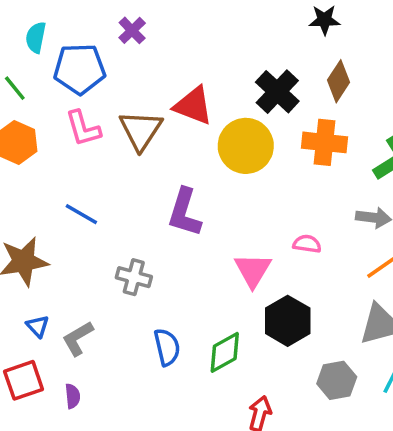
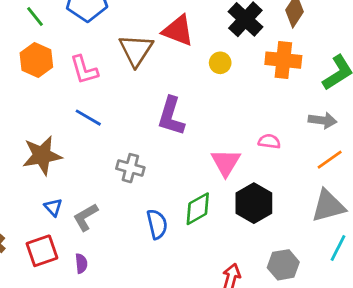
pink L-shape: (83, 128) -> (84, 70), moved
yellow circle: (246, 146) -> (220, 63), size x0.5
green diamond: (225, 352) -> (198, 209), moved
gray hexagon: (337, 380) -> (283, 265), moved

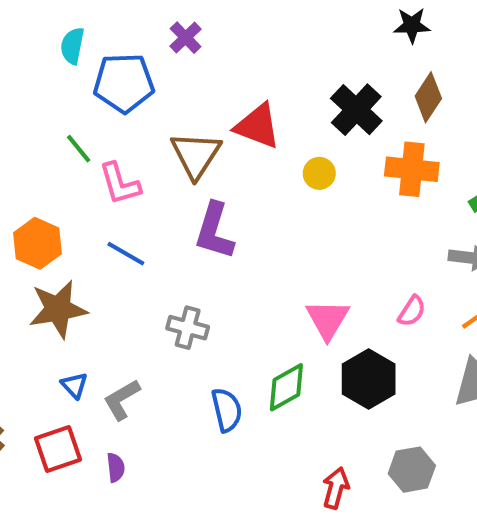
green line: (35, 17) -> (79, 149), moved
orange hexagon: (36, 60) -> (37, 243), moved
purple L-shape: (171, 116) -> (214, 231), moved
pink semicircle: (269, 141) -> (412, 311), moved, turned 115

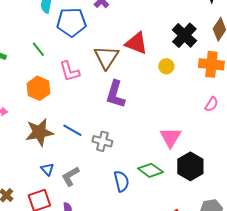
green line: (79, 149) -> (38, 49), moved
orange hexagon: (37, 243) -> (38, 88), moved
blue line: (126, 254) -> (72, 130), moved
pink semicircle: (412, 311) -> (211, 104), moved
green diamond: (286, 387) -> (150, 170), turned 65

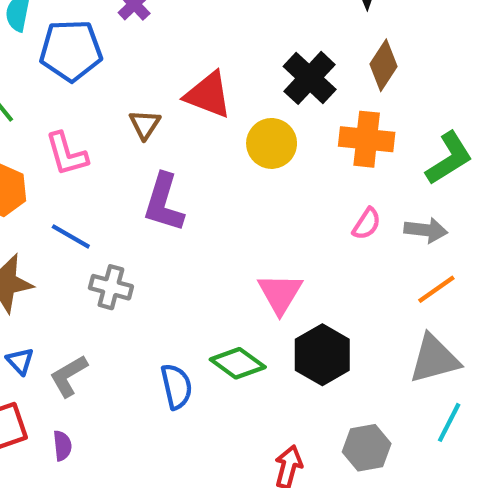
brown triangle: (106, 57) -> (145, 124), size x0.6
yellow circle: (166, 66) -> (272, 143), size x1.5
blue line: (72, 130) -> (71, 236), moved
gray cross: (102, 141) -> (111, 287), moved

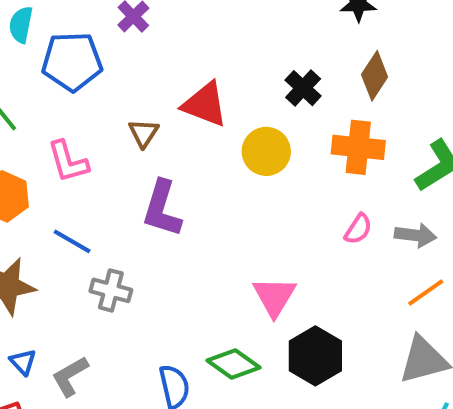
black cross: (310, 78) -> (303, 88), size x0.7

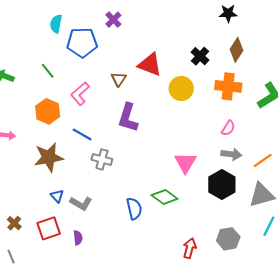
pink L-shape: (68, 162) -> (80, 94), turned 65
gray arrow: (415, 235) -> (231, 154), moved
black hexagon: (315, 356) -> (222, 184), moved
gray L-shape: (70, 376) -> (81, 203), turned -120

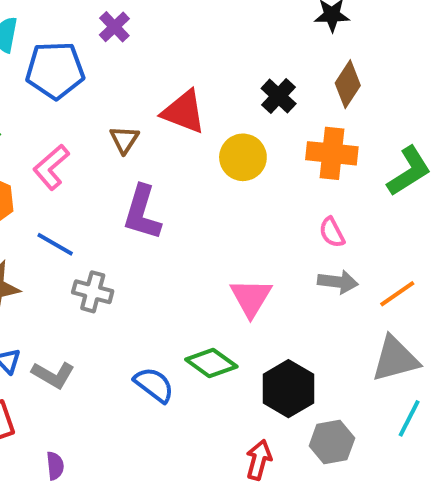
pink semicircle: (228, 128) -> (332, 232), turned 119
black hexagon: (222, 184) -> (288, 389), moved
blue semicircle: (134, 209) -> (154, 385), turned -40
purple semicircle: (78, 238) -> (55, 466), moved

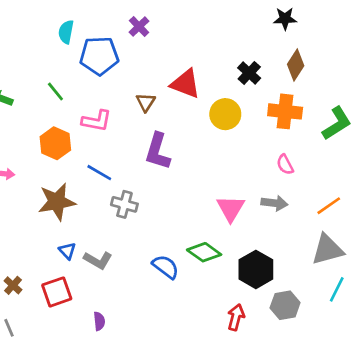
pink L-shape: (51, 167) -> (97, 121), turned -128
gray arrow: (338, 282) -> (274, 203), moved

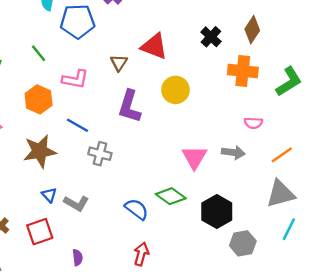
yellow circle: (225, 114) -> (176, 90), moved
pink semicircle: (285, 165) -> (253, 123), moved, turned -60
red arrow: (236, 317) -> (141, 254), moved

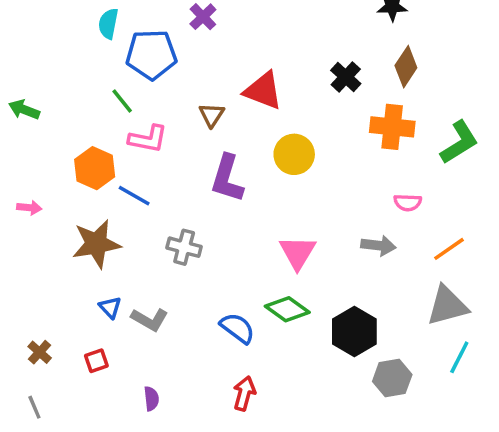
green line: (39, 53) -> (122, 101), moved
blue line: (78, 125) -> (134, 196), moved
pink triangle: (194, 157) -> (298, 252), moved
red square: (40, 232) -> (96, 361), size x0.6

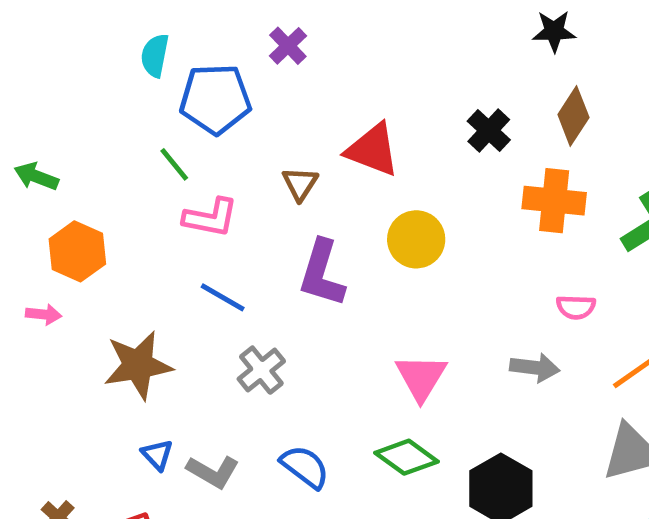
orange hexagon: (95, 168) -> (77, 251), moved
blue line: (134, 196) -> (223, 297), moved
gray cross: (184, 247) -> (261, 370), turned 36
blue semicircle: (237, 328) -> (305, 467), moved

